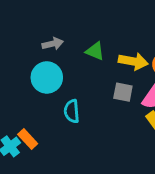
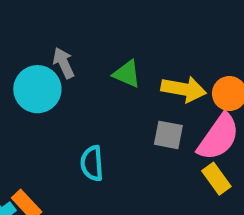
gray arrow: (53, 44) -> (64, 63), turned -102
cyan circle: (47, 77) -> (37, 89), moved

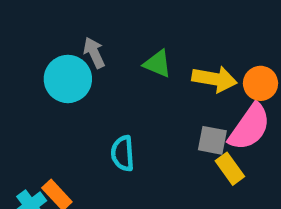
gray square: (168, 135) -> (212, 140), moved
yellow rectangle: (216, 179) -> (230, 169), moved

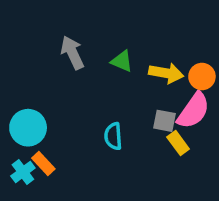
gray arrow: (94, 53) -> (72, 53), size x1.4
cyan circle: (68, 79) -> (28, 128), moved
cyan semicircle: (123, 153) -> (113, 136), moved

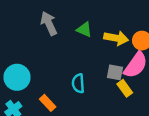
orange rectangle: (43, 163) -> (48, 103), moved

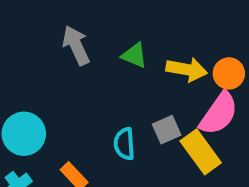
gray square: (115, 72) -> (167, 130), moved, turned -35
yellow rectangle: (125, 88) -> (201, 152), size x1.5

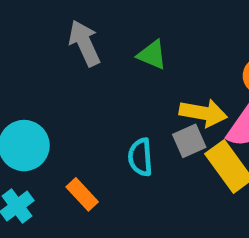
yellow arrow: (187, 69) -> (203, 113), moved

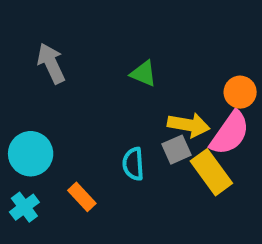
gray arrow: (85, 43) -> (51, 63), moved

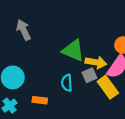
green triangle: (144, 74) -> (73, 50), moved, size x1.6
orange rectangle: (82, 197) -> (40, 100), turned -40

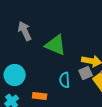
green triangle: (73, 50) -> (56, 45), moved

